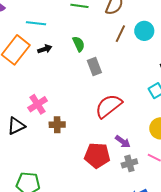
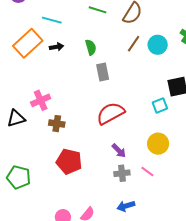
red pentagon: (97, 155) -> (69, 161), moved

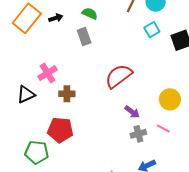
green semicircle: (91, 47) -> (90, 13), turned -42
gray rectangle: (103, 72) -> (84, 37), moved
cyan square: (160, 106) -> (152, 30), moved
red pentagon: (69, 161) -> (60, 130), moved

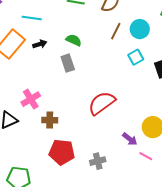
purple arrow: (132, 112) -> (130, 139), moved
red pentagon: (60, 130) -> (62, 152), moved
gray cross: (138, 134) -> (98, 161), moved

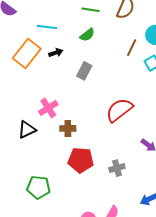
brown line: (116, 31) -> (132, 48), moved
green semicircle: (74, 40) -> (87, 35), moved, turned 119
gray rectangle: (68, 63) -> (84, 71), turned 48

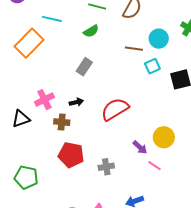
brown line: (132, 48) -> (134, 49), turned 66
black arrow: (56, 53) -> (76, 102), moved

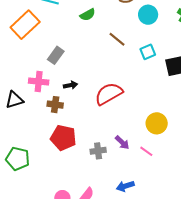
cyan circle: (159, 39) -> (148, 15), moved
brown line: (134, 49) -> (117, 39), moved, turned 30
gray rectangle: (84, 67) -> (56, 55), moved
pink cross: (44, 100) -> (39, 82), turned 30
purple arrow: (140, 147) -> (122, 143), moved

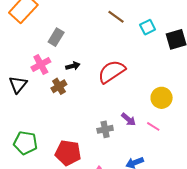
pink cross: (39, 82) -> (41, 65), turned -30
black triangle: (14, 100) -> (18, 85), turned -30
brown cross: (55, 105) -> (59, 86), turned -35
red pentagon: (63, 138) -> (68, 153), moved

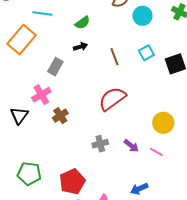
brown line: (116, 17) -> (114, 57), moved, turned 36
black arrow: (73, 66) -> (80, 47), moved
gray cross: (105, 129) -> (100, 144), moved
red pentagon: (68, 153) -> (72, 182), turned -30

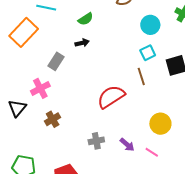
cyan circle: (142, 16) -> (150, 25), moved
brown line: (114, 57) -> (141, 76), moved
brown cross: (60, 116) -> (53, 119), moved

